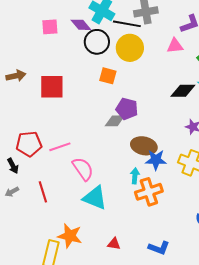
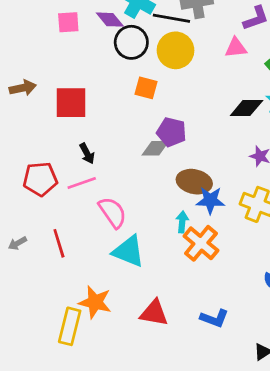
black arrow: (13, 166) -> (87, 154), moved
orange cross: (149, 192) -> (201, 243), turned -32
red triangle: (114, 244) -> (154, 313), size x1.6

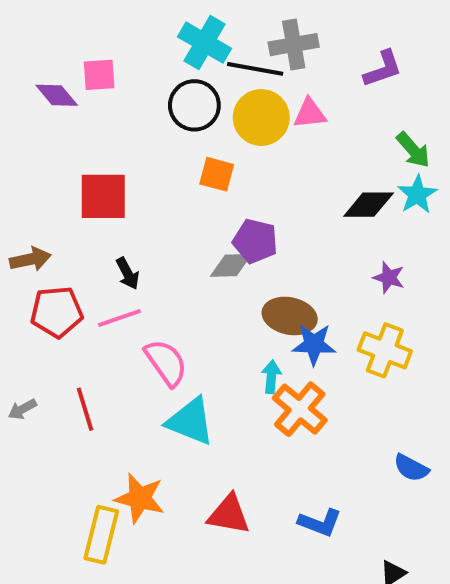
purple diamond: (110, 20) -> (57, 95), moved
pink triangle: (236, 48) -> (310, 113), moved
brown arrow: (23, 88) -> (30, 259), moved

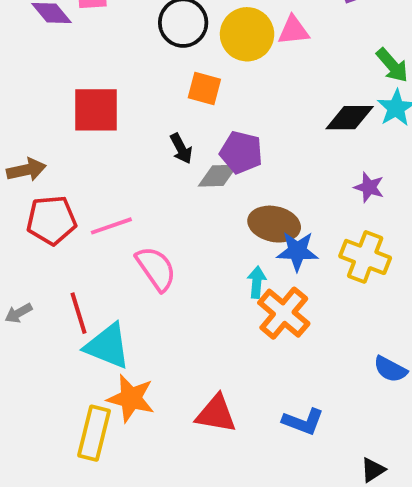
black arrow: (128, 273) -> (181, 149), moved
cyan triangle: (190, 421) -> (108, 346), moved

